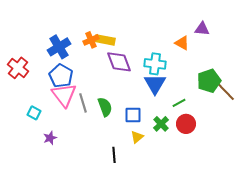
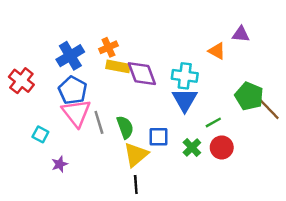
yellow rectangle: (105, 40) -> (118, 66), moved
green pentagon: (209, 81) -> (249, 96), turned -30
yellow triangle: (137, 137) -> (136, 155), moved, size x1.6

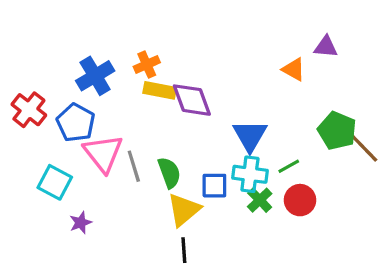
cyan cross: (185, 76) -> (250, 174), moved
blue pentagon: (73, 90) -> (76, 123), moved
cyan square: (40, 134) -> (55, 182), size x1.5

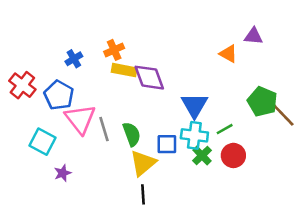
blue cross: (95, 76) -> (74, 59), size x0.6

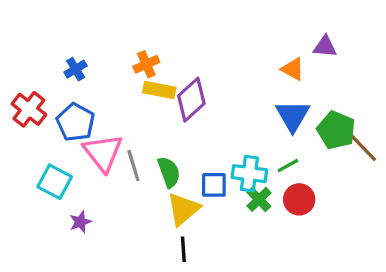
blue cross: (74, 59) -> (76, 69), moved
purple diamond: (149, 78) -> (191, 100), turned 68
blue triangle: (194, 105) -> (293, 116), moved

